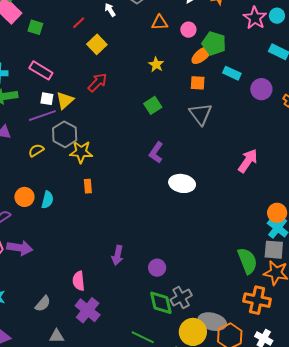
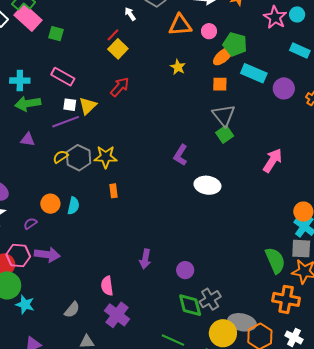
red line: (79, 23) -> (113, 35), moved
orange triangle: (160, 23) -> (180, 25), size x1.4
cyan rectangle: (232, 73) -> (254, 73), size x1.4
green square: (153, 105) -> (225, 134), moved
gray hexagon: (65, 134) -> (79, 158), moved

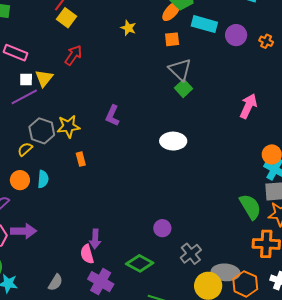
purple L-shape: (181, 155) -> (112, 116), moved
yellow semicircle: (61, 157) -> (25, 149), moved
pink arrow: (273, 160) -> (248, 106), moved
purple arrow: (145, 259) -> (95, 239), moved
green diamond: (190, 305) -> (140, 263), moved, turned -40

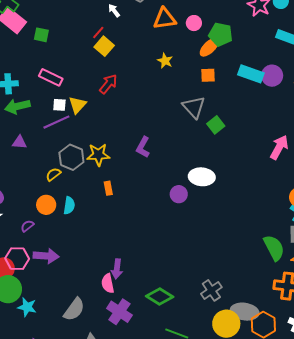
cyan rectangle: (204, 24) -> (251, 74), moved
gray triangle: (180, 70) -> (194, 107), moved
purple circle: (162, 228) -> (179, 194), moved
gray semicircle: (55, 282) -> (74, 309), size x1.4

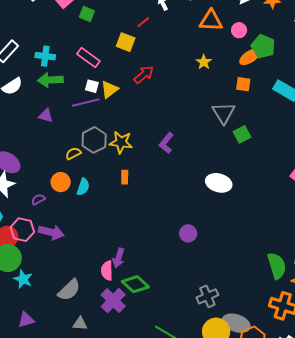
yellow square: (104, 46) -> (126, 42), moved, turned -30
purple circle: (179, 194) -> (188, 233), moved
green diamond: (160, 296) -> (135, 284), moved

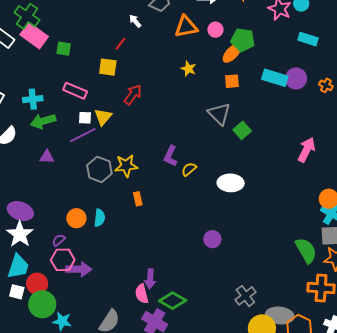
yellow semicircle: (73, 153) -> (189, 169), moved
pink hexagon: (22, 230) -> (63, 260), moved

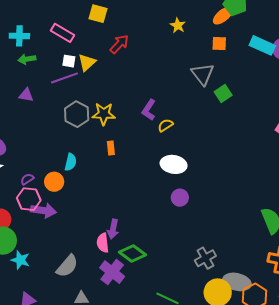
green arrow: (43, 121) -> (27, 59), size x0.7
white ellipse: (231, 183) -> (174, 164), moved
orange circle: (76, 218) -> (54, 182), moved

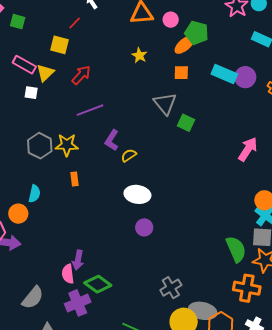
yellow triangle: (87, 62) -> (45, 73), moved
purple line: (64, 78) -> (90, 110), moved
green square: (223, 94) -> (186, 123), turned -30
purple cross: (112, 272) -> (78, 303), turned 30

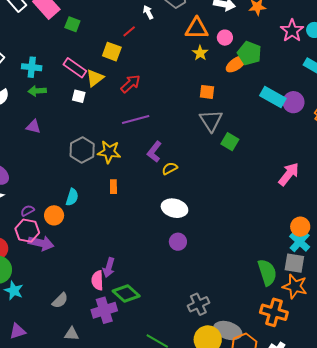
yellow star: (139, 55) -> (200, 53), moved
orange square: (181, 73) -> (207, 92), moved
gray semicircle: (33, 298) -> (60, 301), size x0.7

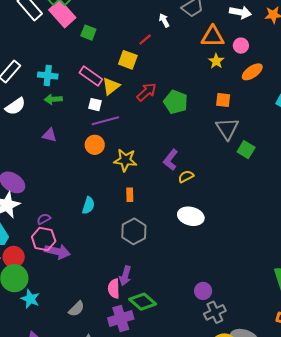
green pentagon: (249, 53) -> (176, 102), moved
purple line: (136, 120) -> (105, 121), moved
gray hexagon: (82, 150) -> (134, 231), moved
orange circle: (54, 215) -> (95, 145), moved
purple circle: (178, 242) -> (203, 291), moved

